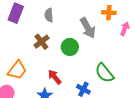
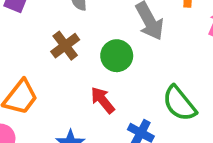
red arrow: (55, 77) -> (103, 100), moved

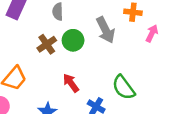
green circle: (117, 56) -> (73, 40), moved

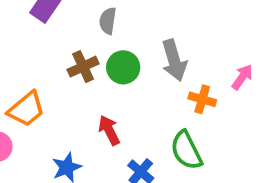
orange cross: (133, 12) -> (202, 99), moved

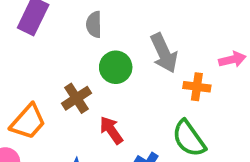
brown cross: (83, 67) -> (76, 98), moved
pink arrow: (242, 77) -> (232, 59), turned 50

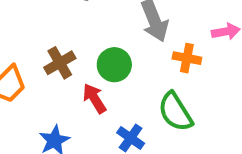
green circle: (116, 67) -> (114, 65), moved

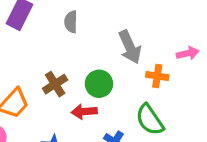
red arrow: (94, 98) -> (84, 112), turned -60

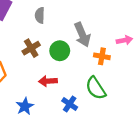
brown cross: (55, 84) -> (31, 48), moved
green circle: (99, 84) -> (60, 51), moved

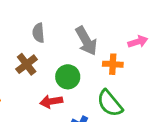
gray semicircle: (40, 15) -> (38, 33), moved
green circle: (60, 51) -> (68, 77), moved

